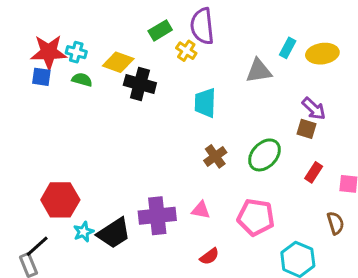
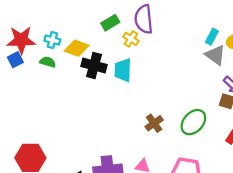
cyan cross: (76, 52) -> (52, 40), moved
gray triangle: (259, 71) -> (215, 55), moved, turned 45
blue square: (41, 77) -> (15, 60), turned -35
cyan trapezoid: (205, 103) -> (123, 70), moved

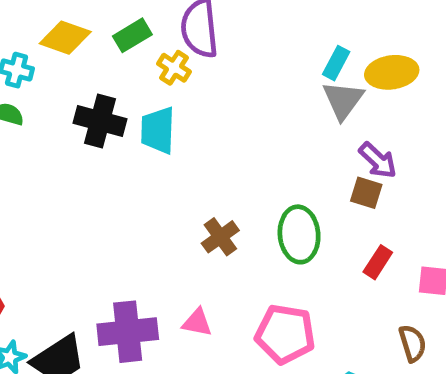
yellow diamond: (77, 48) -> (65, 38), moved
gray triangle: (215, 55) -> (343, 100), turned 30
green ellipse: (193, 122) -> (299, 234), turned -48

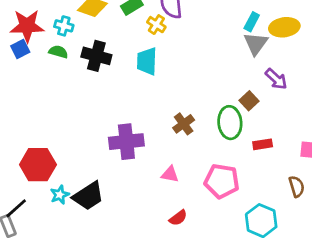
black cross: (100, 121) -> (96, 56), moved
brown square: (366, 193) -> (249, 101), moved, turned 30
red rectangle: (378, 262) -> (263, 144), moved, turned 48
purple cross: (128, 332) -> (126, 142), moved

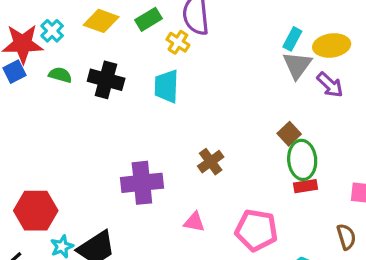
cyan cross: (64, 26) -> (52, 31), moved, turned 30
purple arrow: (276, 79) -> (330, 85), moved
green ellipse: (230, 123) -> (302, 160), moved

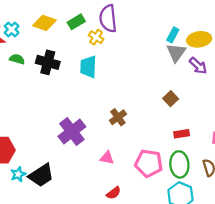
green ellipse: (302, 160) -> (179, 164), moved
purple cross: (142, 183) -> (72, 131), turned -32

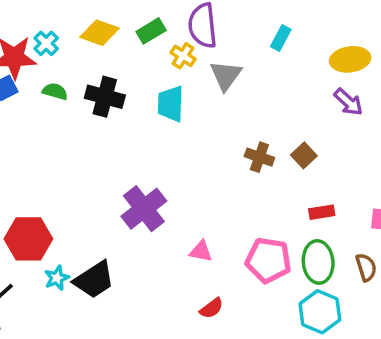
cyan rectangle: (173, 35) -> (281, 38), moved
gray triangle: (176, 53) -> (226, 75), moved
brown cross: (118, 117) -> (259, 157), moved, turned -35

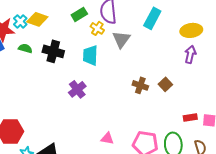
yellow diamond: (99, 33) -> (37, 19), moved
cyan rectangle: (281, 38) -> (152, 18), size x1.5
purple arrow: (348, 102) -> (190, 54), turned -120
purple cross: (144, 209) -> (77, 89), moved, size x0.7
red rectangle: (322, 212) -> (190, 117), moved

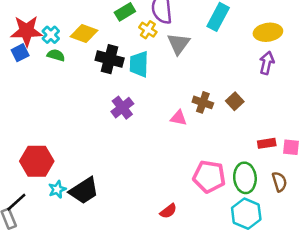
yellow diamond: (37, 19) -> (84, 34), moved
cyan cross: (20, 21) -> (51, 35), moved
black cross: (53, 51) -> (110, 59), moved
pink triangle: (107, 138) -> (179, 118), moved

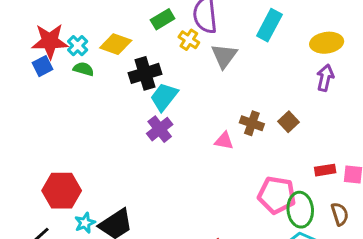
black cross: (110, 59) -> (145, 73), turned -32
cyan trapezoid: (139, 64) -> (164, 97), moved, turned 36
pink pentagon: (209, 177) -> (277, 195), moved

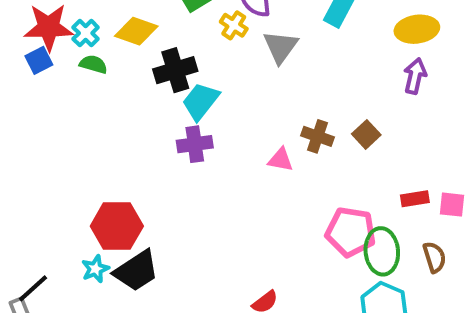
purple cross: (160, 129) -> (195, 144), turned 30
red hexagon: (62, 191) -> (117, 226), moved

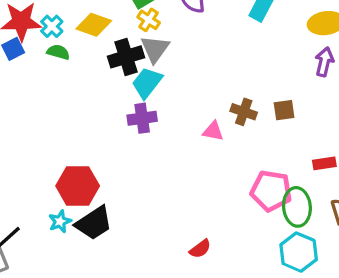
yellow cross: (234, 25) -> (149, 20), moved
gray triangle: (280, 47) -> (155, 49), moved
brown square: (366, 134) -> (284, 110), turned 35

